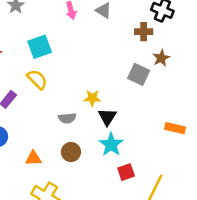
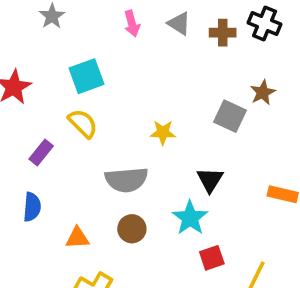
brown cross: (144, 32) -> (223, 33), moved
yellow star: (92, 98) -> (163, 132), moved
black triangle: (107, 117) -> (210, 180), moved
gray semicircle: (67, 118) -> (126, 180), size x1.6

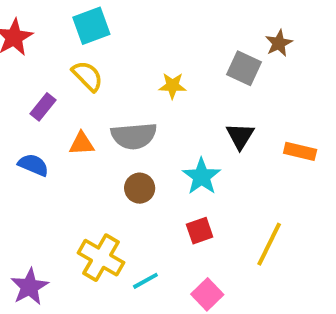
black triangle: (210, 180) -> (240, 136), moved
blue semicircle: (32, 207) -> (33, 165), turned -72
orange triangle: (77, 238) -> (82, 144), moved
red square: (212, 258) -> (200, 231), moved

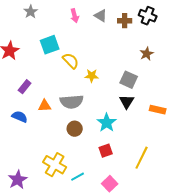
gray square: (244, 68) -> (129, 80), moved
yellow semicircle: (87, 76) -> (71, 61), moved

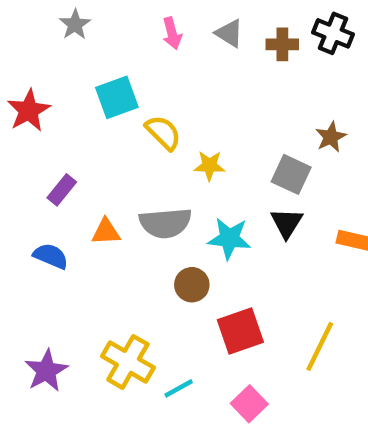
brown star: (147, 54) -> (331, 137), moved
cyan star: (107, 123) -> (229, 238), moved, turned -30
brown circle: (75, 129) -> (192, 285), moved
red square: (106, 151) -> (240, 331), size x1.5
purple star: (18, 180) -> (46, 371), moved

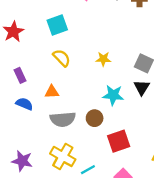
yellow semicircle: (163, 133) -> (62, 58), moved
purple rectangle: (62, 190) -> (20, 75), moved, turned -64
gray semicircle: (165, 223) -> (63, 119), moved
purple star: (46, 371) -> (22, 161), turned -30

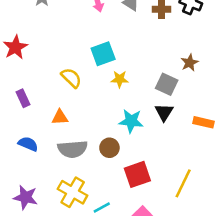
cyan square: (57, 25) -> (103, 54), moved
blue semicircle: (24, 104) -> (28, 144), moved

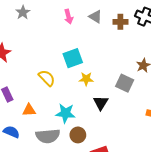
black triangle: (164, 112) -> (101, 103), moved
orange triangle: (60, 117) -> (29, 110), moved
cyan star: (131, 121) -> (65, 113), moved

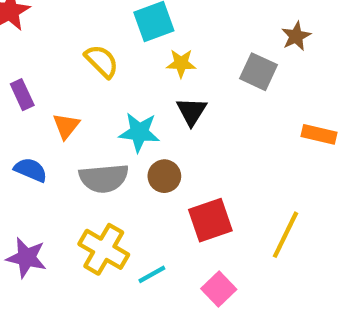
black triangle: (101, 103) -> (192, 111), moved
orange triangle: (29, 110) -> (66, 126), turned -48

